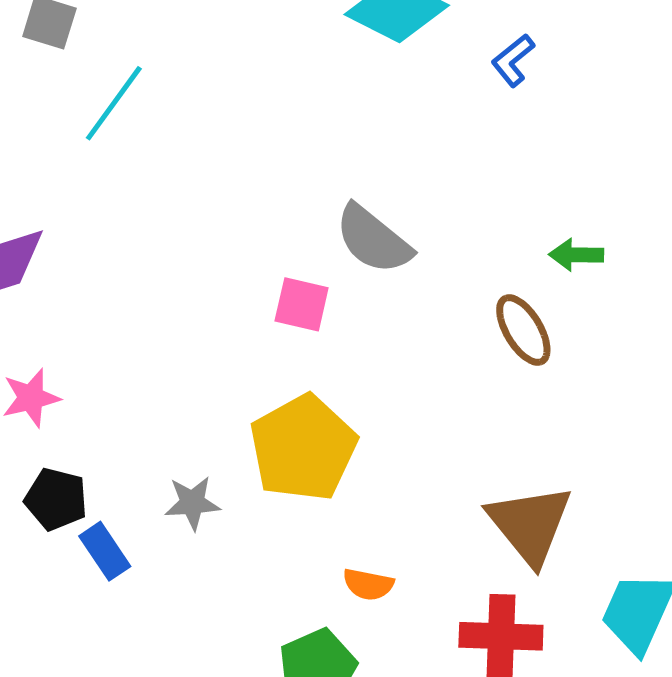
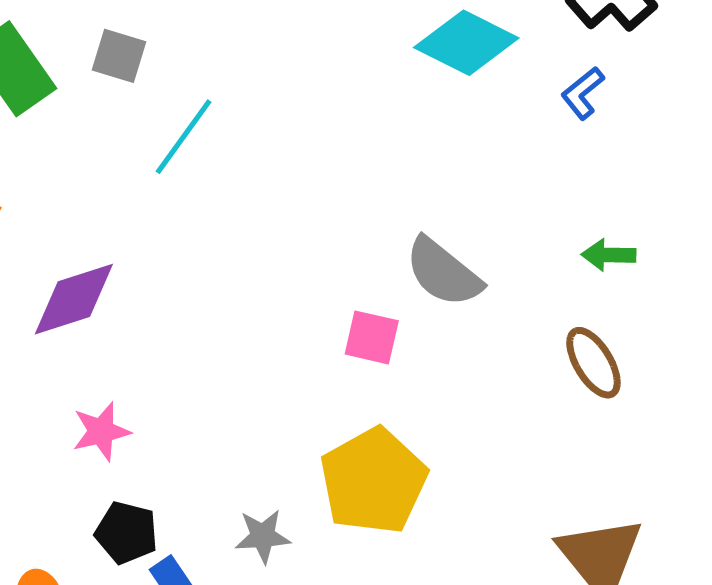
green arrow: (576, 255) -> (609, 255), moved

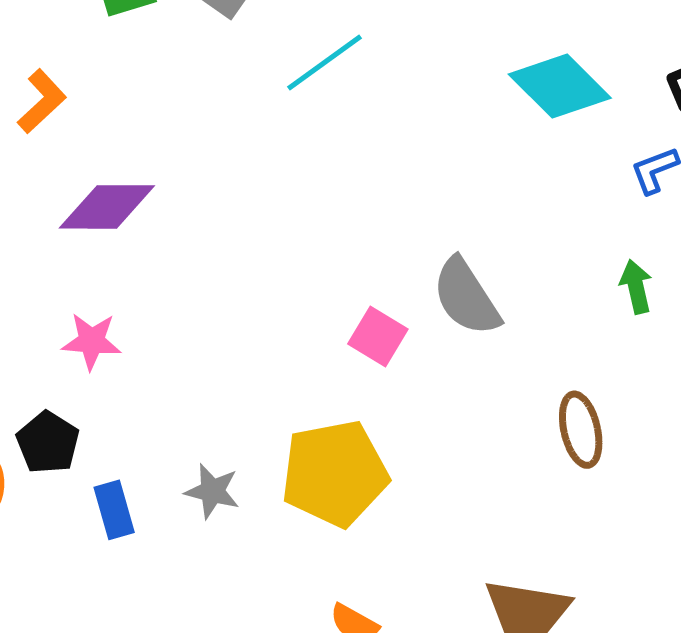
cyan line: (184, 137) -> (325, 63), moved
green arrow: (609, 255) -> (636, 287), moved, turned 58
black pentagon: (126, 533) -> (48, 443), moved

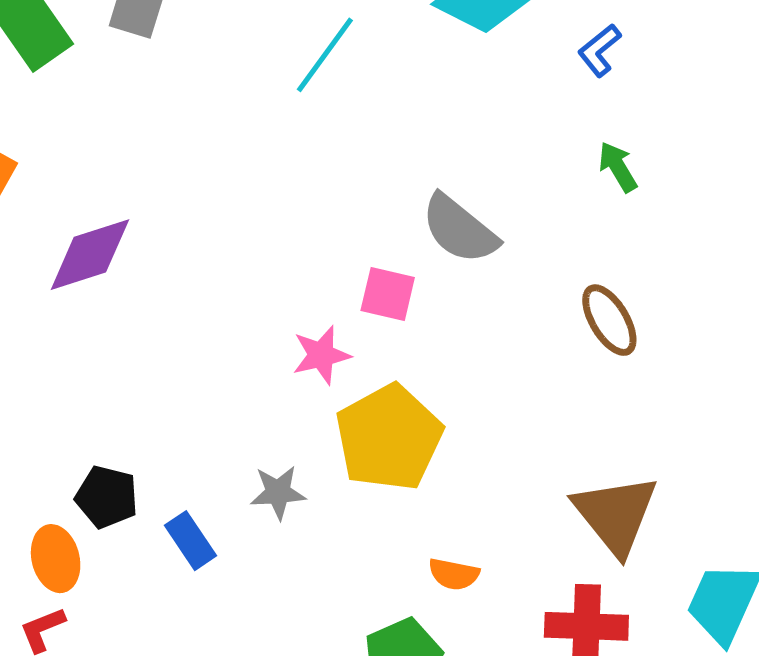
cyan line: (325, 63) -> (325, 55), moved
pink star: (92, 341) -> (321, 355), moved

